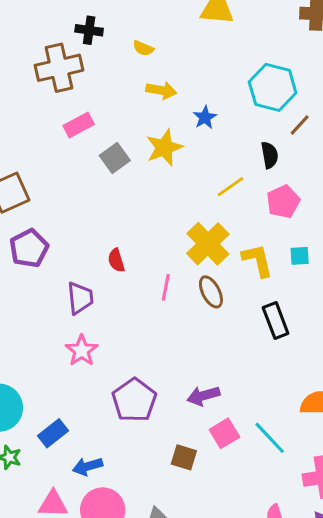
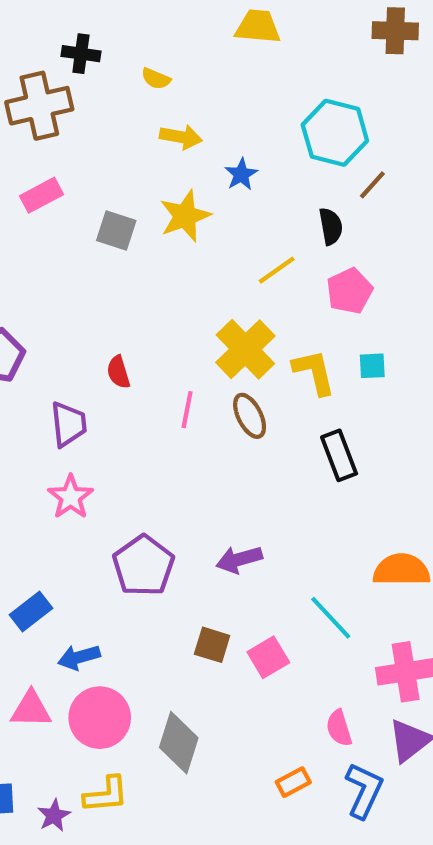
pink rectangle: (79, 125) -> (41, 195), moved
gray square: (115, 158) -> (116, 231), turned -36
pink square: (224, 433) -> (268, 657), moved

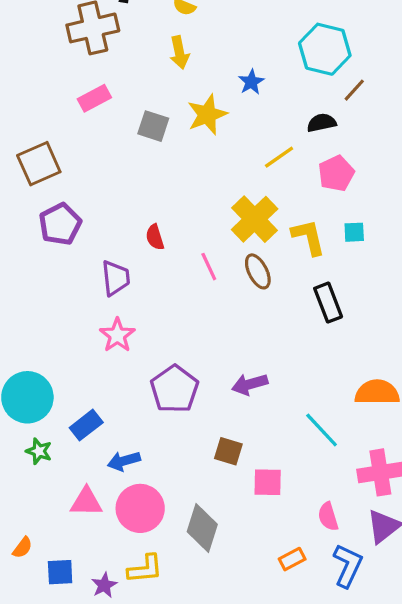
yellow arrow: (181, 137) -> (179, 52), moved, turned 68
black semicircle: (331, 226) -> (322, 123), turned -92
pink line: (187, 410) -> (209, 267), turned -36
pink square: (268, 657) -> (268, 482), moved, turned 32

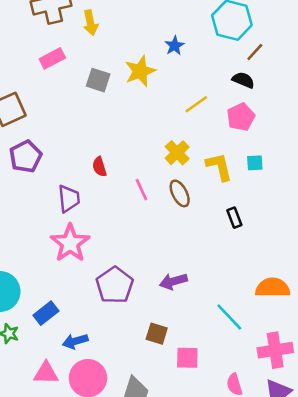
yellow arrow: (179, 52) -> (90, 23), moved
black semicircle: (322, 123) -> (243, 80), moved, turned 35
yellow cross: (255, 219) -> (177, 153), size x0.7
black rectangle: (328, 303) -> (234, 218), size x0.7
pink star: (117, 335) -> (70, 243), size x1.4

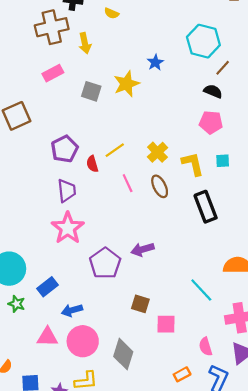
yellow line: (196, 104) -> (115, 150), moved
pink pentagon: (241, 117) -> (211, 122), turned 30
purple pentagon: (26, 156) -> (65, 149), moved
black rectangle: (234, 218) -> (206, 207), size x1.8
purple arrow: (173, 281) -> (143, 249), moved

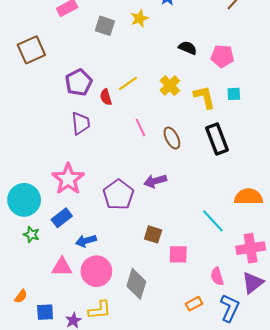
yellow star: (126, 84) -> (139, 18), size x0.7
black semicircle: (213, 91) -> (188, 48), moved
pink line: (128, 183) -> (140, 128), moved
brown ellipse: (160, 186) -> (172, 138), moved
pink star: (68, 228) -> (68, 179), moved

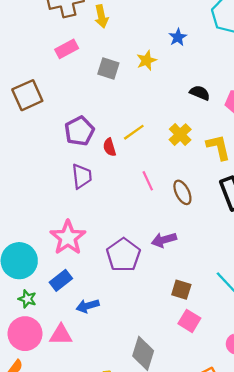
brown square: (153, 234) -> (181, 290), moved
pink square: (178, 254) -> (189, 321), turned 30
pink circle: (96, 271) -> (25, 334), moved

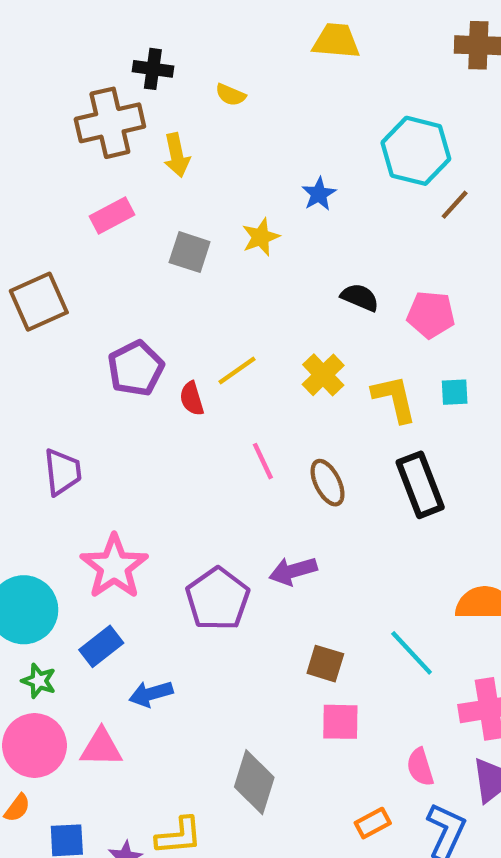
purple trapezoid: (82, 176) -> (62, 472), moved
pink square: (189, 321) -> (340, 722), turned -30

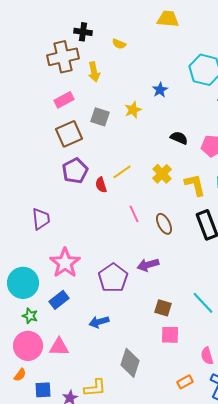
brown square: (39, 302) -> (69, 134), moved
blue arrow: (151, 694) -> (99, 322), moved

